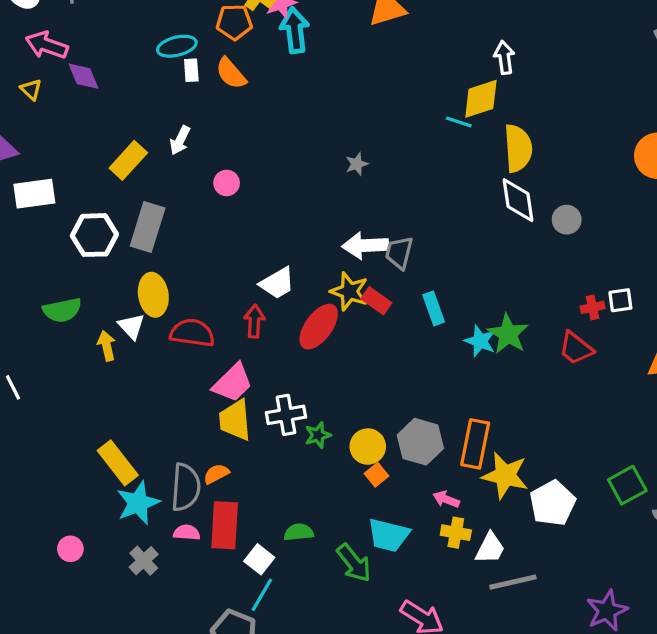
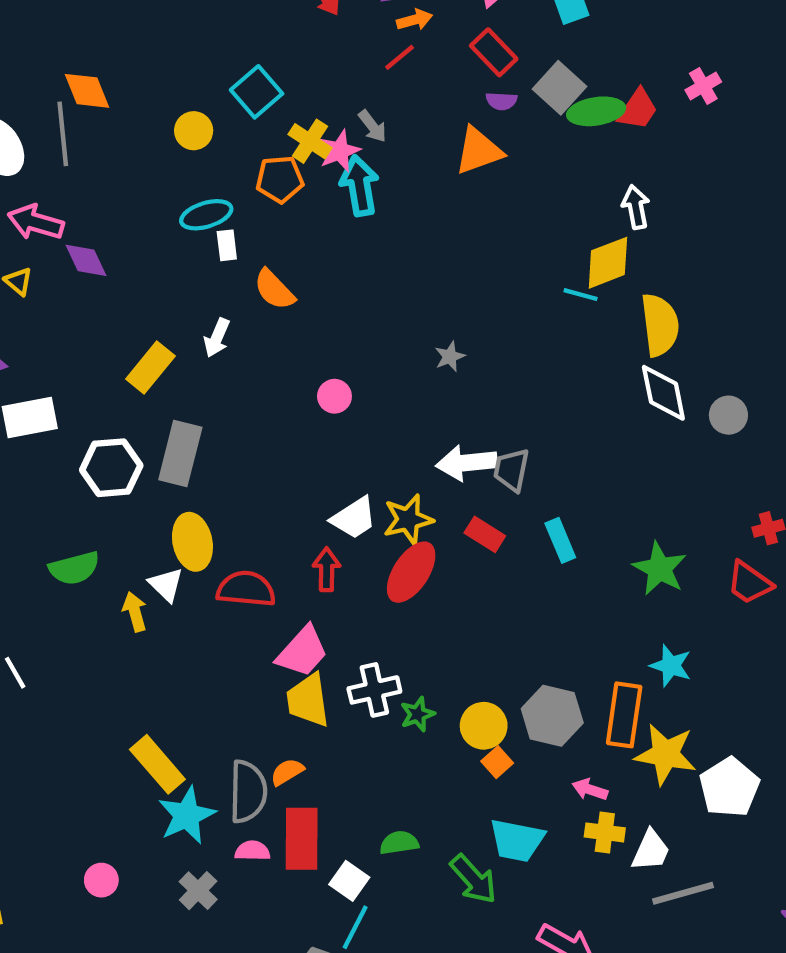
orange semicircle: (231, 73) -> (274, 290), moved
pink circle: (227, 183) -> (334, 396), moved
yellow star: (349, 291) -> (408, 520), moved, turned -30
cyan star: (480, 341) -> (671, 666), moved

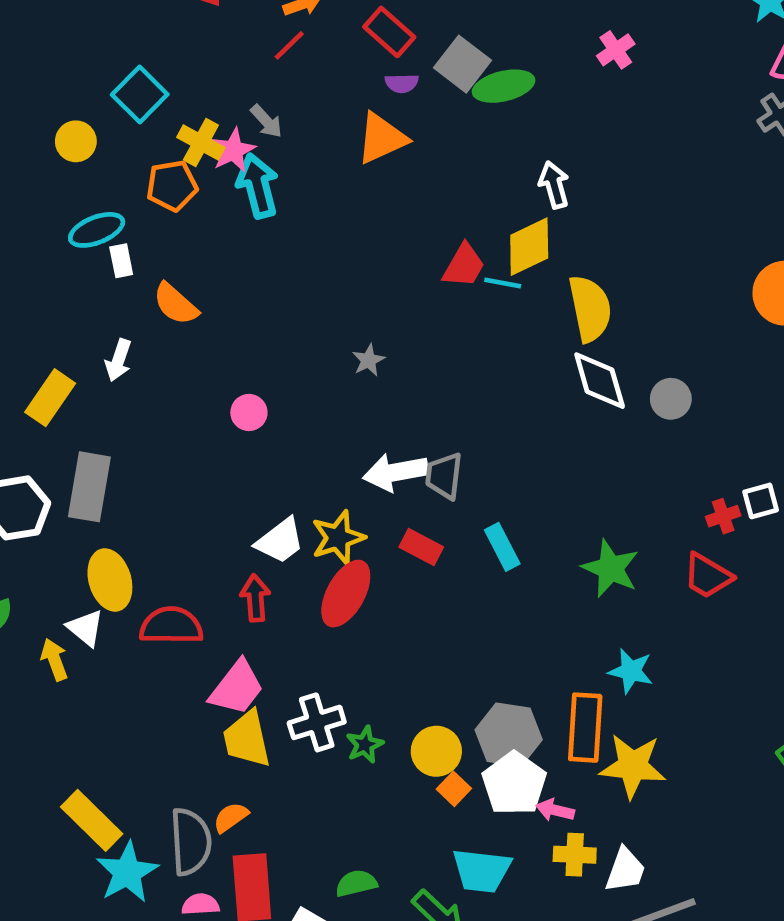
red trapezoid: (638, 109) -> (464, 266), moved
white pentagon: (729, 787) -> (514, 784), moved

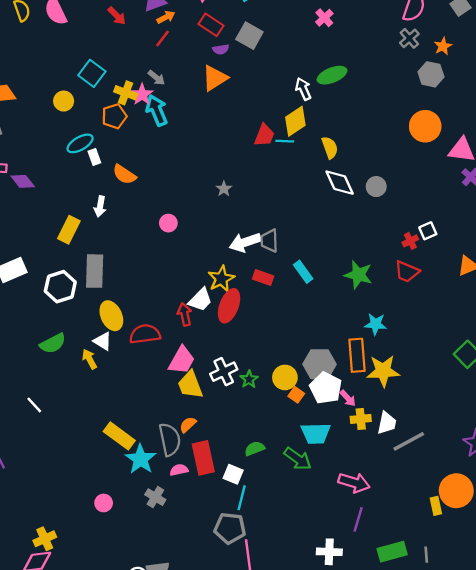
green ellipse: (504, 86) -> (332, 75), moved
yellow semicircle: (590, 309) -> (330, 148), size x0.7
white trapezoid: (280, 541) -> (200, 300), moved
pink arrow: (555, 810) -> (348, 398), turned -138

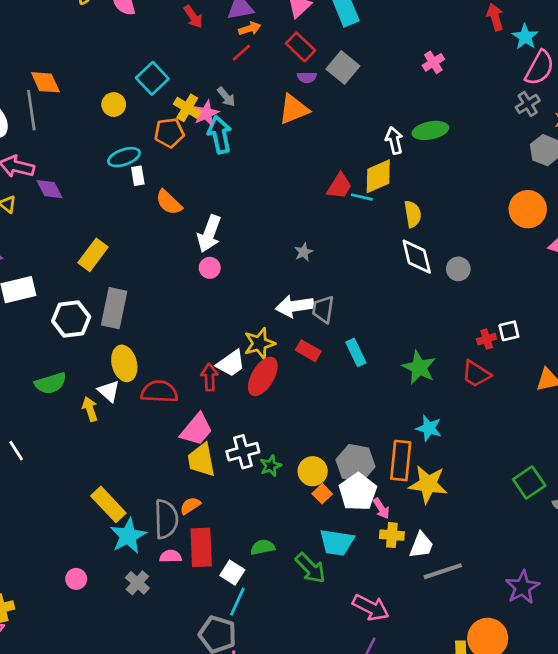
gray star: (224, 189) -> (304, 252), moved
white arrow: (100, 206) -> (209, 234), moved, size x1.5

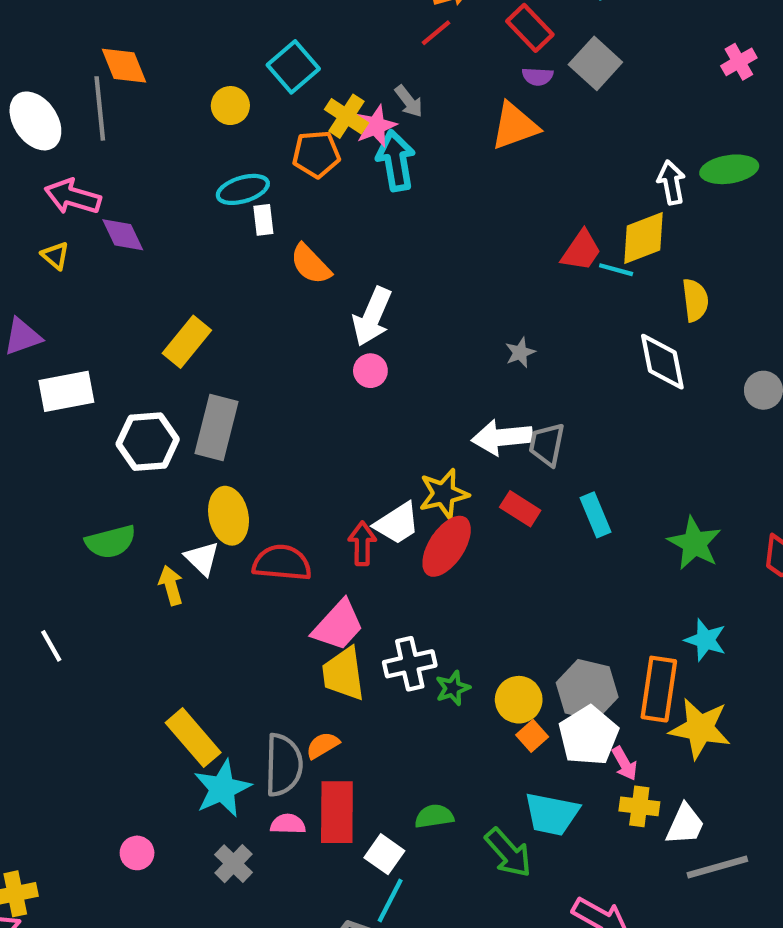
white diamond: (417, 257) -> (662, 362), moved

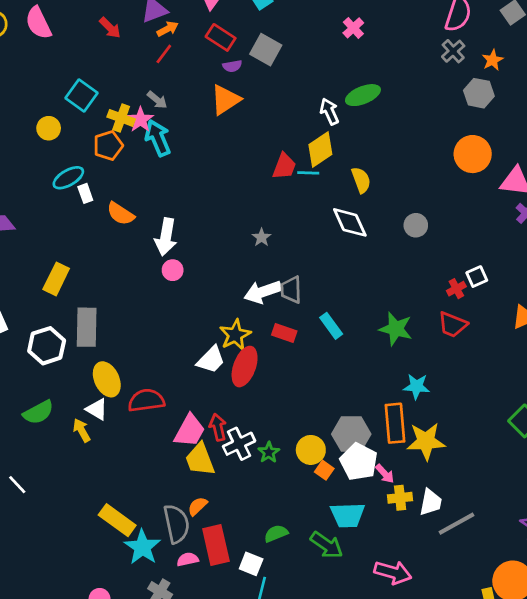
red arrow: (362, 543) -> (218, 427), moved

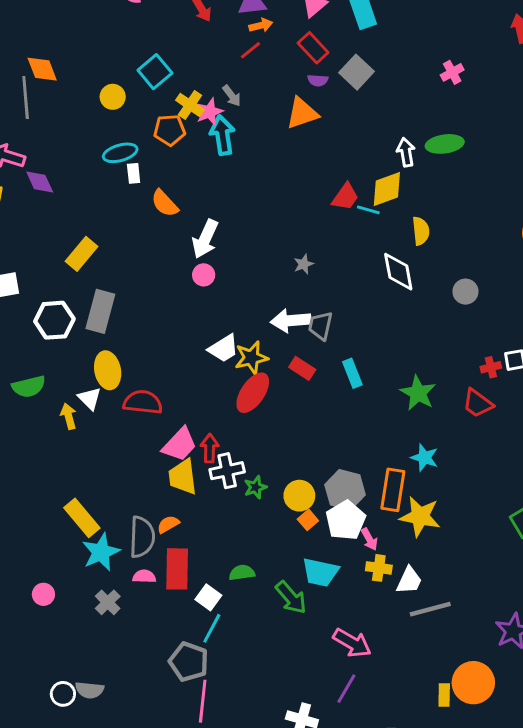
white trapezoid: (211, 360) -> (223, 348), moved

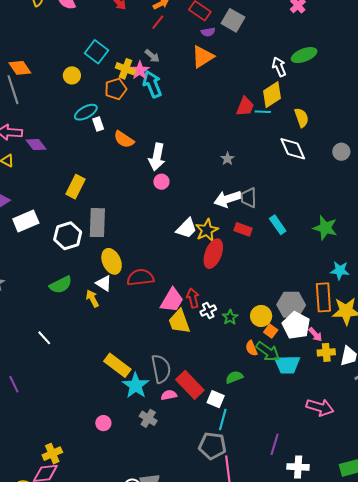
white cross: (227, 471) -> (208, 310), size x0.7
orange semicircle: (168, 524) -> (251, 348), moved, turned -70
red rectangle: (177, 569) -> (190, 385), turned -32
green arrow: (291, 598) -> (268, 351), moved
purple line: (346, 689) -> (275, 444), moved

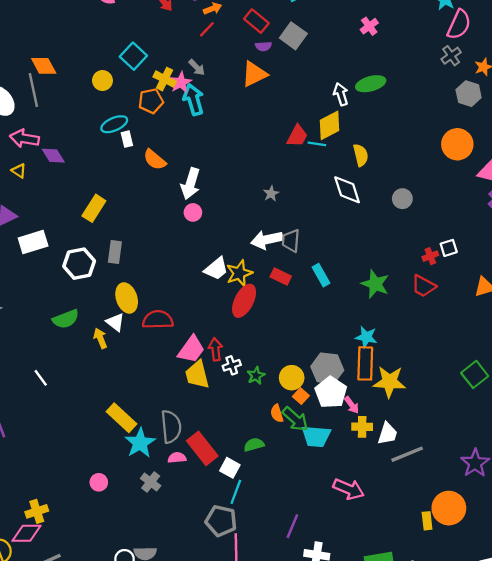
gray rectangle: (97, 223) -> (115, 252), size x0.7
cyan star: (340, 271) -> (366, 337), moved

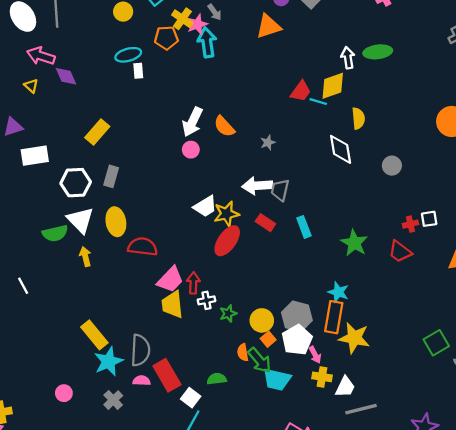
orange semicircle: (155, 160) -> (224, 126), moved
white triangle: (115, 322) -> (80, 220), moved, size x1.5

